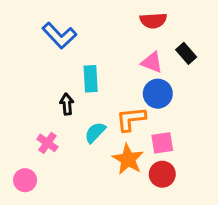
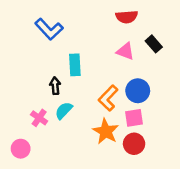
blue circle: (158, 94) -> (138, 91), moved
orange L-shape: (131, 119) -> (108, 98), turned -40
cyan semicircle: (95, 132) -> (64, 110), moved

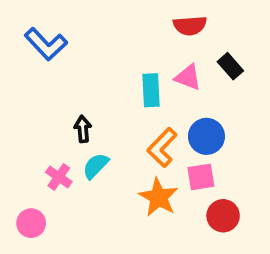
blue L-shape: (49, 29) -> (46, 44), moved
cyan rectangle: (75, 65) -> (151, 90), moved
red circle: (134, 144) -> (223, 216), moved

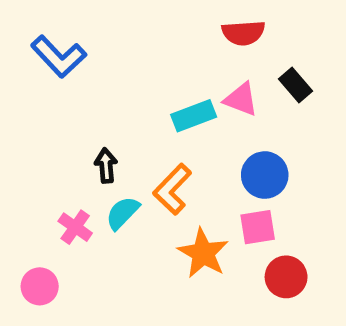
cyan rectangle: (151, 90) -> (194, 116), turned 72
orange L-shape: (162, 147) -> (172, 189), moved

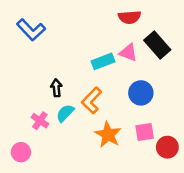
black rectangle: (296, 85) -> (157, 45), size x1.5
pink square: (258, 227) -> (145, 132), moved
red circle: (286, 277) -> (167, 147), moved

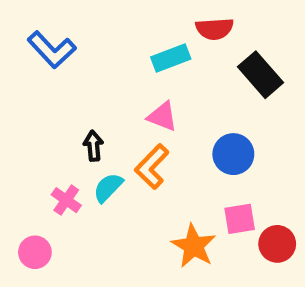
pink triangle: (128, 53) -> (162, 116), moved
cyan rectangle: (103, 61) -> (171, 58), moved
orange star: (108, 135) -> (194, 246), moved

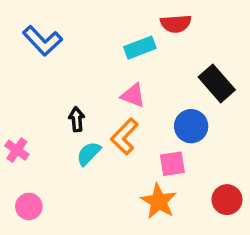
black rectangle: (261, 75) -> (217, 83), moved
pink cross: (66, 200) -> (17, 150), moved
pink square: (240, 219) -> (172, 164), moved

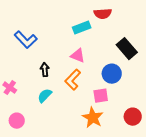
blue L-shape: (43, 41) -> (26, 40), moved
cyan semicircle: (89, 153) -> (45, 96), moved

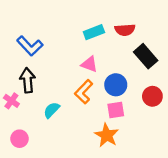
red semicircle: (103, 14) -> (125, 30), moved
black arrow: (45, 70) -> (28, 80), moved, size x1.5
blue circle: (112, 74) -> (116, 85), moved
red circle: (133, 117) -> (152, 96), moved

